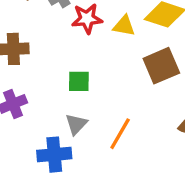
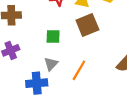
brown square: (161, 66) -> (87, 25), moved

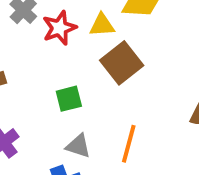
gray triangle: (51, 64) -> (78, 146), turned -40

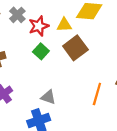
green square: (69, 99) -> (41, 51), moved, turned -35
orange line: (129, 144) -> (97, 94), moved

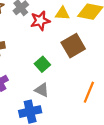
yellow triangle: (64, 25) -> (62, 13), moved
green square: (41, 51) -> (42, 64), moved

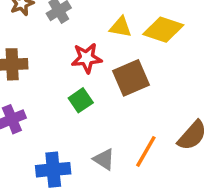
red star: (40, 21) -> (87, 58), moved
gray triangle: (42, 90) -> (104, 159), moved

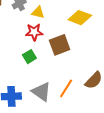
yellow triangle: (121, 27) -> (38, 12), moved
gray triangle: (104, 159) -> (41, 92), size x1.5

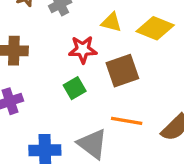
yellow triangle: (38, 12) -> (111, 22), moved
orange line: (66, 88) -> (127, 121), moved, turned 66

